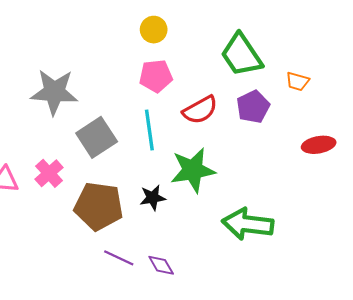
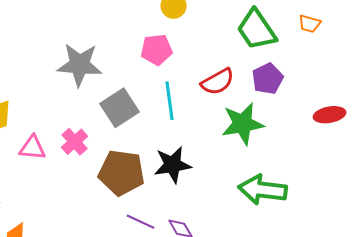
pink pentagon: (156, 76) -> (157, 50), moved
orange trapezoid: (297, 81) -> (310, 24), moved
green star: (193, 170) -> (243, 124), moved
black star: (153, 198) -> (173, 165), size x1.5

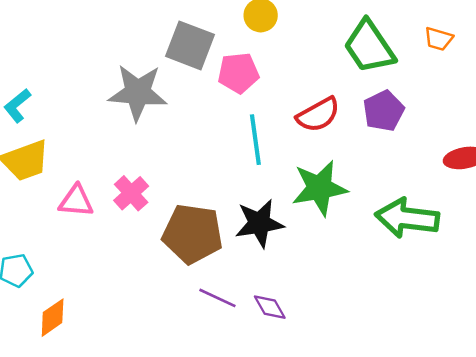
gray square: (120, 108) -> (190, 45), moved, turned -36
green star: (243, 124) -> (320, 188), moved
green arrow: (263, 190) -> (407, 218), moved

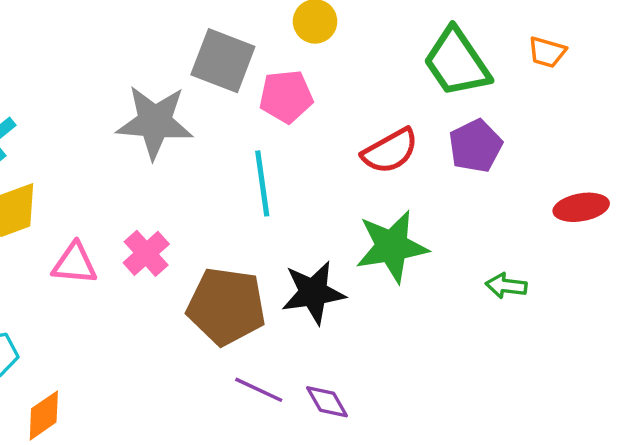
cyan line: (255, 140) -> (262, 183), moved
green arrow: (407, 218) -> (506, 286), size x0.5

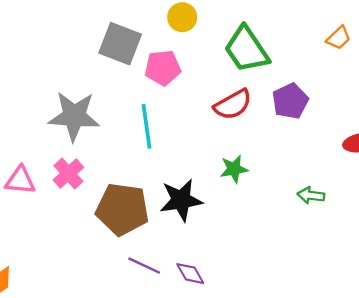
orange trapezoid: (547, 52) -> (339, 38), turned -60
green trapezoid: (457, 62) -> (247, 49), moved
gray star: (155, 122) -> (74, 116), moved
green star: (392, 247) -> (234, 169), size x0.6

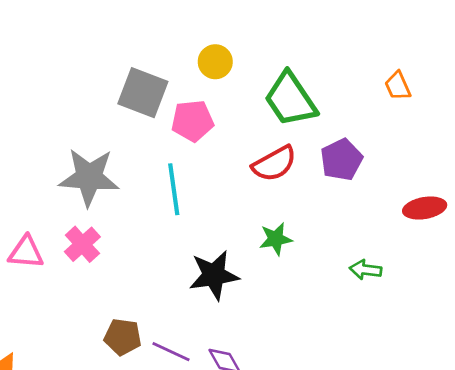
orange trapezoid: (339, 38) -> (398, 86), turned 110
brown pentagon: (122, 209) -> (123, 337), moved, size x0.6

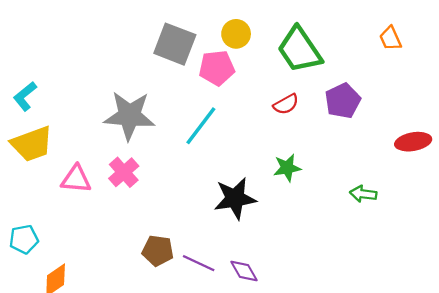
yellow circle: (215, 62) -> (236, 34), moved
red semicircle: (274, 164) -> (286, 104), size x0.7
cyan line: (174, 189) -> (201, 126), turned 45

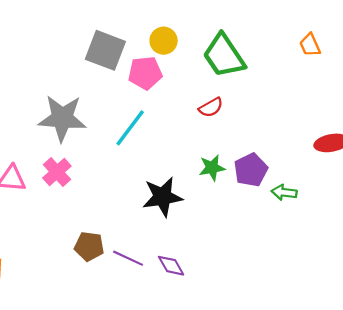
purple pentagon: (343, 101) -> (251, 170), moved

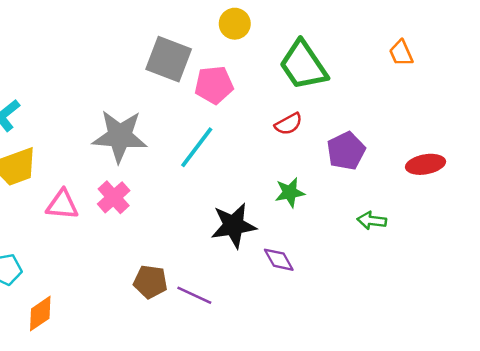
yellow circle: (164, 41) -> (235, 24), moved
purple pentagon: (251, 170) -> (346, 151), moved
purple diamond: (171, 266) -> (279, 260), moved

